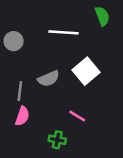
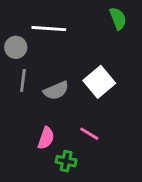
white line: (64, 32) -> (49, 29), moved
gray line: (20, 91) -> (23, 80), moved
pink semicircle: (22, 116) -> (46, 138), moved

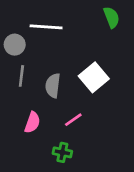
gray semicircle: (56, 91) -> (53, 86), turned 120
pink line: (89, 134) -> (73, 120), moved, turned -66
pink semicircle: (46, 138) -> (32, 122), moved

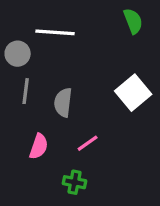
white square: (94, 77) -> (133, 93), moved

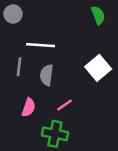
white line: (55, 32) -> (41, 45), moved
gray circle: (18, 54) -> (13, 14), moved
green cross: (74, 182) -> (55, 134), size x1.5

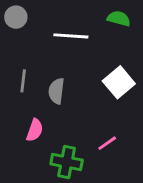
green semicircle: (98, 15) -> (119, 19), turned -54
white line: (41, 45) -> (71, 36), moved
pink line: (65, 105) -> (107, 143), moved

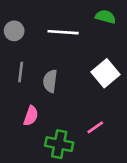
gray circle: (16, 17) -> (14, 31), moved

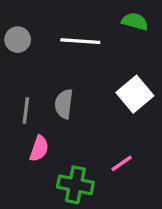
gray line: (21, 72) -> (26, 111), moved

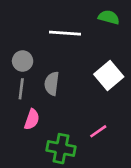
gray circle: (18, 40) -> (23, 61), moved

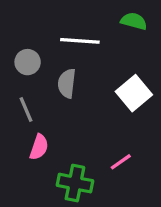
gray circle: (23, 61) -> (28, 62), moved
gray semicircle: (52, 84) -> (67, 83), moved
gray line: (21, 89) -> (26, 109), turned -30

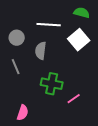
white square: (134, 93) -> (79, 40), moved
pink semicircle: (39, 147) -> (23, 113), moved
green cross: (75, 183) -> (52, 84), moved

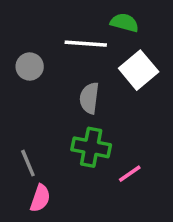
green semicircle: (82, 13) -> (124, 23), moved
gray semicircle: (41, 51) -> (89, 98), moved
gray line: (16, 67) -> (28, 163), moved

